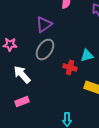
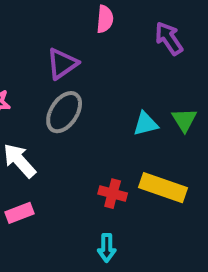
red cross: (70, 67) -> (113, 194), moved

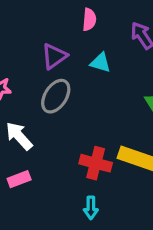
cyan triangle: (146, 124) -> (100, 63), moved, turned 30
red cross: (113, 194) -> (96, 163), size x1.4

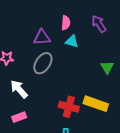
pink semicircle: (89, 20) -> (66, 23), moved
purple triangle: (54, 56) -> (42, 37), turned 30

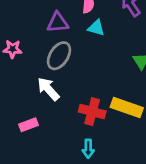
white arrow: (19, 89) -> (48, 89), moved

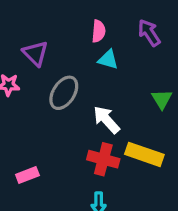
purple triangle: (58, 22) -> (35, 53), moved, turned 50
white arrow: (48, 89) -> (106, 120), moved

